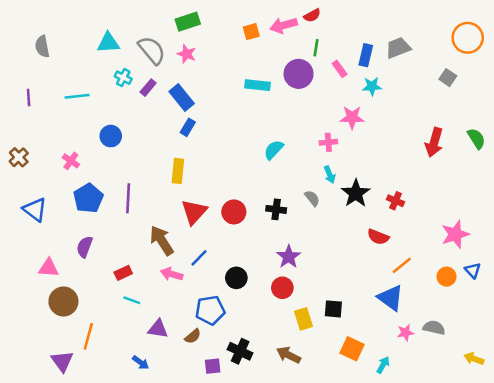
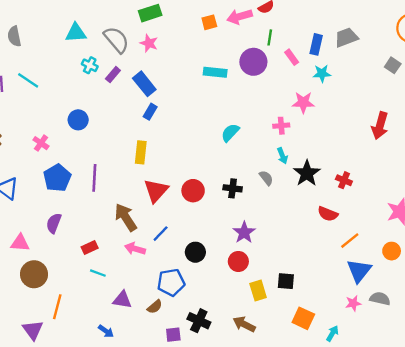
cyan line: (77, 96) -> (28, 80), moved, turned 40
blue triangle: (391, 298) -> (359, 271), moved, turned 32

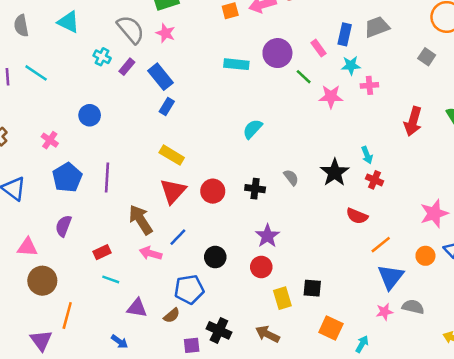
cyan triangle: (76, 33) -> (68, 22), moved, turned 30
green line: (270, 37) -> (304, 77), moved, turned -56
pink cross: (281, 126) -> (369, 85), moved
yellow rectangle: (141, 152) -> (172, 155), moved, turned -65
cyan arrow: (282, 156) -> (367, 155), moved

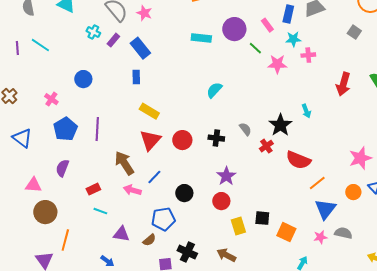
blue rectangle: (167, 107) -> (136, 77), moved, turned -32
red cross: (374, 180) -> (266, 146), moved, turned 32
red semicircle: (357, 216) -> (298, 160), size x1.4
orange square: (331, 328) -> (286, 232), moved

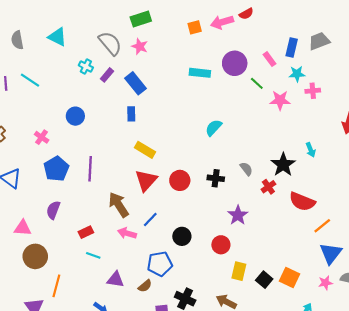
purple star: (226, 176) -> (238, 215), moved
black square: (262, 218) -> (264, 280), moved, turned 35
yellow rectangle: (238, 226) -> (239, 271), turned 30

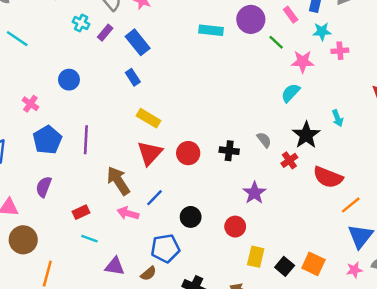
blue rectangle: (131, 114) -> (133, 77), turned -32
cyan semicircle: (214, 128) -> (291, 93), moved

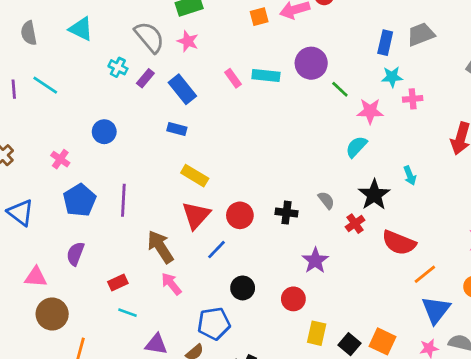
pink rectangle: (291, 15) -> (233, 78), moved
blue rectangle: (133, 77) -> (177, 129), turned -42
blue line: (154, 198) -> (217, 250), moved
pink arrow: (128, 213) -> (171, 284), turned 35

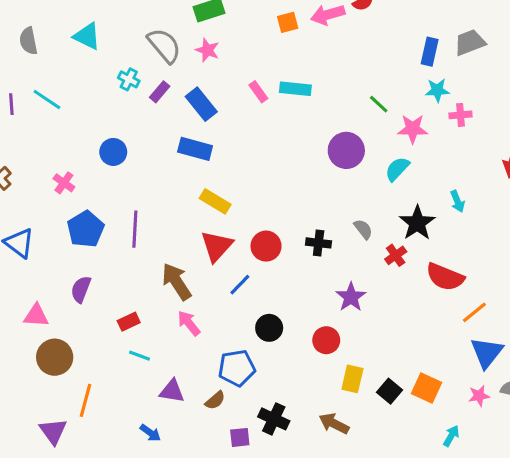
purple circle: (311, 63) -> (346, 150), moved
blue rectangle: (177, 129) -> (195, 149), size x1.5

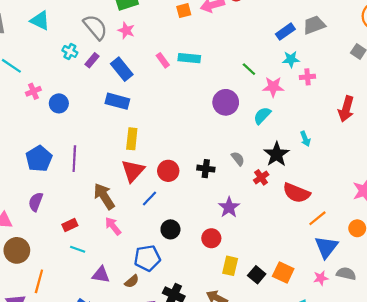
blue rectangle: (430, 52) -> (285, 32), turned 42
pink cross: (64, 183) -> (33, 91), moved, turned 32
yellow rectangle: (215, 201) -> (132, 139), turned 65

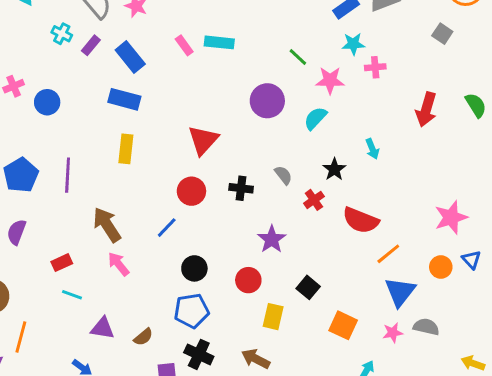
yellow rectangle: (132, 139) -> (126, 149), moved
black star: (277, 154) -> (334, 169), size x0.7
red triangle: (133, 171) -> (203, 140), moved
blue pentagon: (147, 258) -> (191, 311), moved
black square: (257, 275) -> (308, 287), moved

